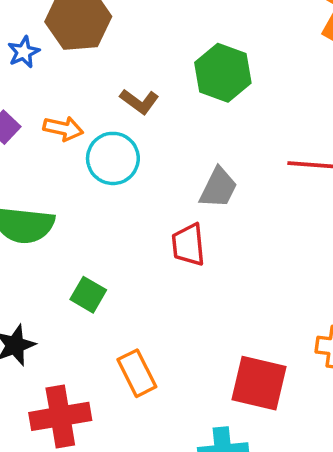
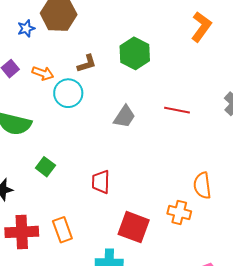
brown L-shape: (139, 101) -> (87, 64), turned -60
red trapezoid: (188, 245) -> (101, 182), moved
orange rectangle: (137, 373) -> (62, 230), moved

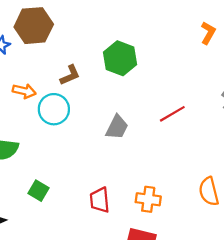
orange L-shape: (201, 27) -> (208, 33), moved, size x0.7
red line: (177, 110) -> (172, 114), turned -35
orange cross: (179, 212) -> (148, 199), moved

